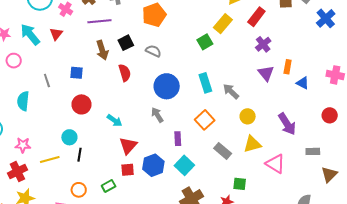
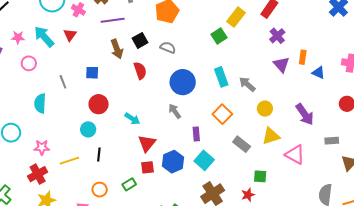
cyan circle: (69, 137) -> (88, 129), moved

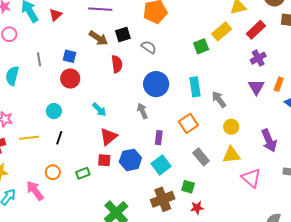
brown arrow: (117, 49) -> (98, 38), turned -48
red circle: (99, 104) -> (70, 79), moved
green square: (260, 176) -> (188, 187), moved

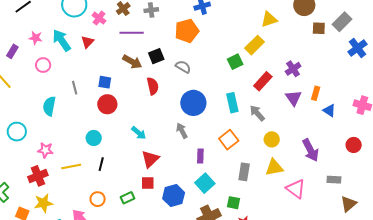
red rectangle: (256, 30) -> (263, 81), moved
gray rectangle: (201, 157) -> (244, 172), turned 54
blue hexagon: (130, 160) -> (174, 196), moved

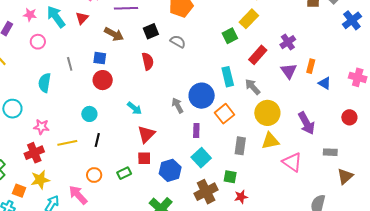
brown arrow: (132, 62) -> (114, 34), moved
blue circle: (193, 103) -> (202, 96), moved
yellow circle: (272, 139) -> (267, 113), size x1.6

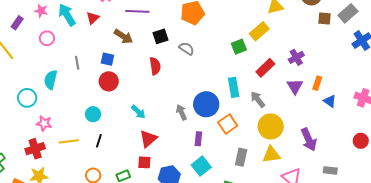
cyan circle: (12, 109) -> (27, 98), moved
red circle: (349, 117) -> (361, 141), moved

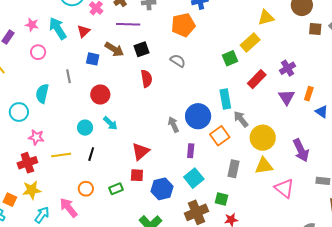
black square: (160, 36) -> (141, 49), moved
blue square: (107, 59) -> (93, 59), moved
gray arrow: (258, 99) -> (241, 119), moved
cyan arrow: (138, 112) -> (110, 123), moved

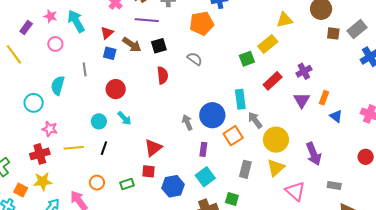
red triangle: (84, 31) -> (107, 33), moved
yellow triangle: (264, 166) -> (276, 168), turned -36

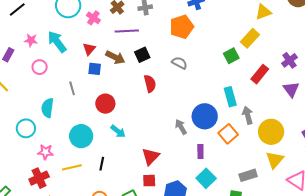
gray arrow: (255, 120) -> (248, 115), turned 30
cyan circle: (99, 121) -> (81, 136), moved, size x1.5
gray rectangle: (245, 169) -> (248, 175), moved, turned 66

